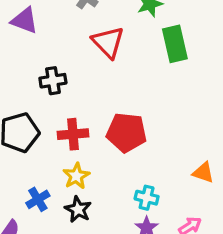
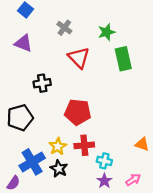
red pentagon: (126, 132) -> (78, 112), moved
red cross: (73, 134) -> (84, 145), moved
blue cross: (38, 199) -> (32, 162), size x1.6

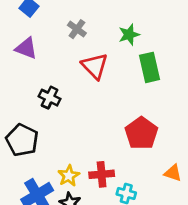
black cross: (42, 83) -> (50, 98), turned 35
red pentagon: (78, 112) -> (141, 133), moved, turned 30
black pentagon: (20, 118) -> (22, 140), turned -30

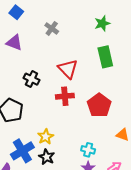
green star: (129, 35) -> (102, 23), moved
red triangle: (95, 66) -> (68, 69), moved
red cross: (102, 174) -> (65, 96), moved

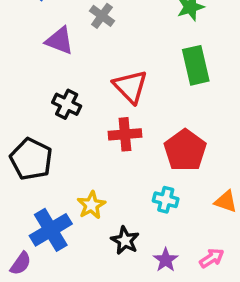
purple triangle: (14, 43) -> (60, 41), moved
cyan cross: (88, 150) -> (166, 200), moved
black star: (47, 157) -> (125, 240), moved

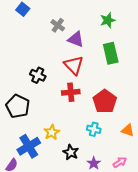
purple triangle: (60, 41) -> (76, 39), moved

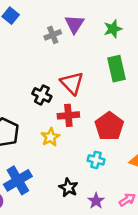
gray cross: (58, 25) -> (53, 35), turned 32
purple triangle: (76, 39) -> (74, 24), moved, turned 42
black cross: (38, 75) -> (42, 95), moved
yellow star: (52, 132) -> (50, 137), moved

